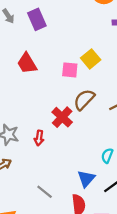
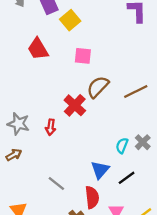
yellow square: (91, 59) -> (70, 20), moved

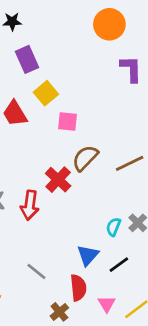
yellow square: (70, 20) -> (46, 93), moved
red arrow: (51, 127) -> (30, 205), size x1.5

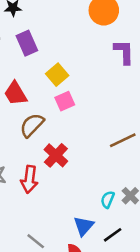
yellow square: (46, 93) -> (57, 75), moved
pink square: (68, 122) -> (65, 101), turned -30
brown semicircle: (85, 158) -> (32, 125), moved

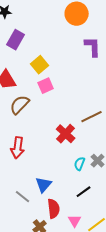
purple rectangle: (27, 43) -> (16, 40), turned 54
red cross: (56, 155) -> (66, 134), moved
blue triangle: (84, 226) -> (44, 185), moved

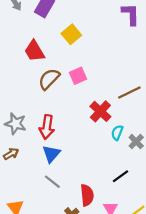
pink square: (46, 86) -> (78, 76), moved
cyan semicircle: (80, 164) -> (117, 133), moved
blue triangle: (44, 185) -> (51, 154), moved

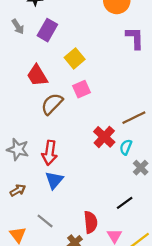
pink square: (78, 76) -> (81, 89), moved
cyan semicircle: (117, 133) -> (126, 147), moved
brown arrow: (11, 154) -> (18, 190), moved
gray line: (52, 182) -> (45, 221), moved

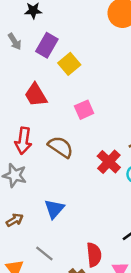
yellow square: (75, 58) -> (69, 64), moved
brown semicircle: (52, 104) -> (61, 147), moved, turned 80
red arrow: (50, 153) -> (23, 141), moved

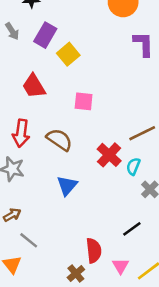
pink square: (84, 110) -> (84, 101), turned 30
blue triangle: (54, 209) -> (67, 186), moved
gray line: (44, 253) -> (29, 240), moved

